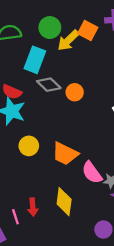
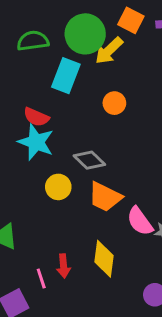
green circle: (50, 28) -> (85, 34), size x1.4
orange square: (88, 30) -> (131, 20), moved
gray diamond: (49, 85) -> (89, 160), moved
orange circle: (75, 92) -> (114, 103), moved

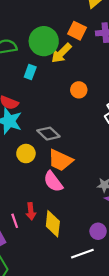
cyan rectangle: (66, 76) -> (30, 72), size x0.6
orange circle: (114, 103) -> (79, 90), moved
pink semicircle: (140, 221) -> (53, 182), moved
yellow diamond: (104, 259) -> (53, 224), moved

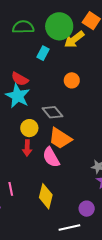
orange circle: (79, 90) -> (72, 80), moved
red arrow: (31, 211) -> (27, 148), moved

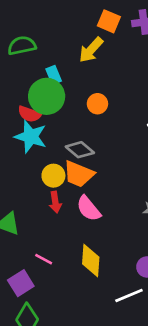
green circle: (59, 26) -> (47, 96), moved
cyan rectangle: (43, 53) -> (54, 75), turned -40
orange trapezoid: (60, 138) -> (79, 174), moved
pink line: (11, 189) -> (44, 259), turned -40

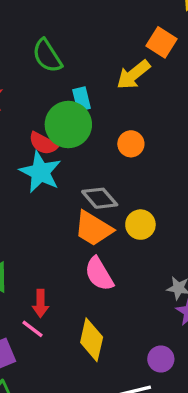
green semicircle: (22, 46) -> (47, 56), turned -120
yellow circle: (53, 176) -> (140, 225), moved
red arrow: (55, 202) -> (41, 303), moved

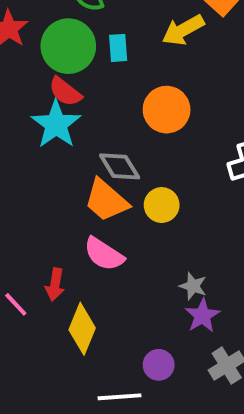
green circle: (68, 125) -> (68, 46), moved
orange circle: (131, 144) -> (167, 110), size x1.5
pink semicircle: (99, 274) -> (104, 254), turned -36
red arrow: (41, 303) -> (55, 284), moved

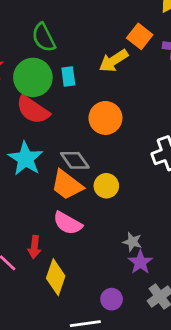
red semicircle: (65, 92) -> (33, 110), size x1.4
cyan star: (56, 124) -> (26, 159), moved

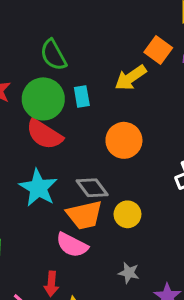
orange trapezoid: (67, 185) -> (84, 215), turned -48
pink semicircle: (68, 223) -> (72, 245), moved
gray star: (132, 242) -> (129, 273), moved

